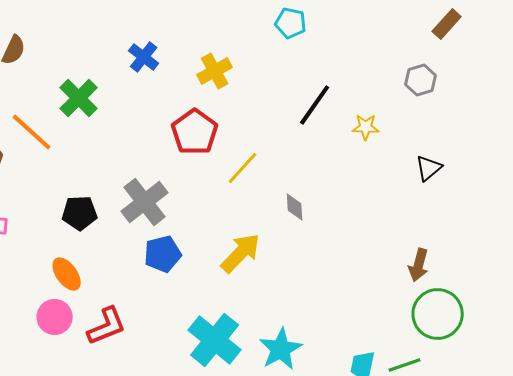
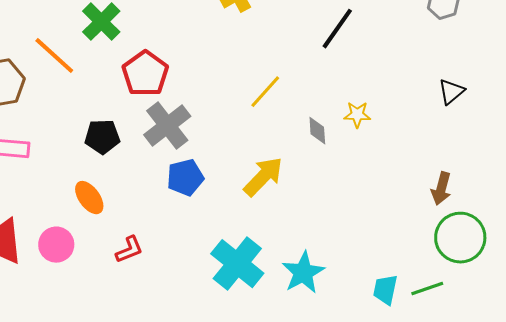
yellow star: (366, 127) -> (357, 115), moved
red pentagon: (195, 132) -> (145, 74), moved
pink circle: (55, 317) -> (56, 245), moved
red L-shape: (107, 326) -> (129, 250), size x0.7

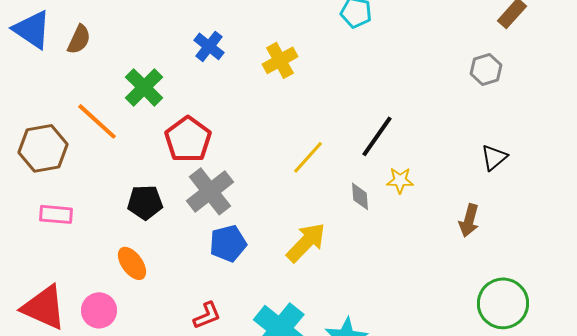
black line: (337, 29) -> (377, 136), moved
brown arrow: (441, 189) -> (469, 220), moved
red L-shape: (129, 250) -> (207, 315), moved

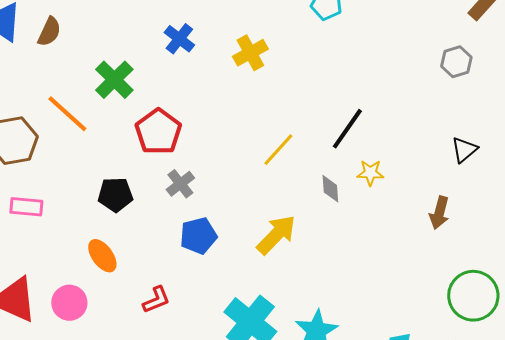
gray cross: (210, 191) -> (180, 184), size x0.6
red L-shape: (207, 315) -> (156, 300), moved

